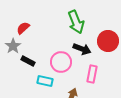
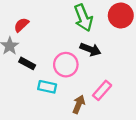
red circle: (108, 41) -> (121, 15), moved
pink rectangle: (92, 74) -> (102, 90), moved, turned 30

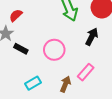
black arrow: (90, 49) -> (92, 37), moved, turned -84
cyan rectangle: (47, 87) -> (33, 83), moved, turned -42

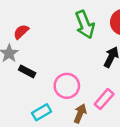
pink circle: (54, 50) -> (67, 86), moved

